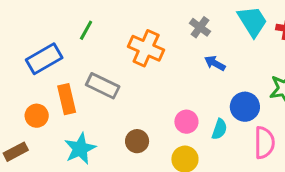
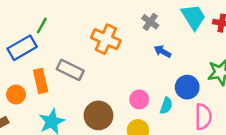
green line: (86, 30) -> (42, 26), moved
brown circle: (137, 141) -> (99, 115), size x1.5

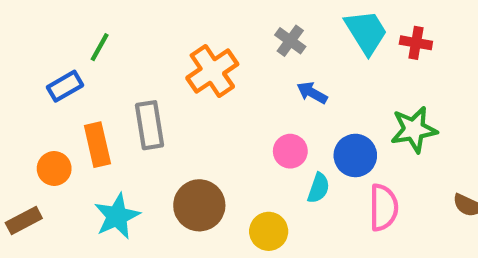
orange cross: (106, 39) -> (212, 71), turned 32
blue rectangle: (22, 48) -> (65, 86), size x0.7
gray rectangle: (70, 70) -> (149, 125), turned 55
pink circle: (139, 99) -> (290, 151), moved

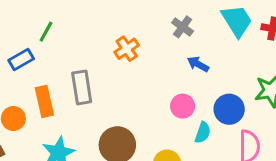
orange cross: (212, 71) -> (127, 49), size x0.7

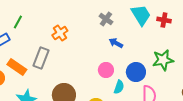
orange cross: (127, 49) -> (60, 33), moved
gray rectangle: (82, 87) -> (41, 58), turned 30
orange rectangle: (44, 101) -> (17, 67), turned -42

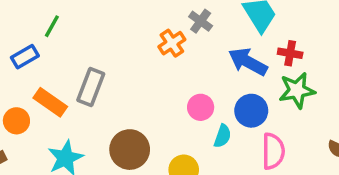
red cross: (164, 20) -> (290, 53), moved
orange cross: (60, 33) -> (172, 43), moved
blue arrow: (116, 43) -> (248, 62), moved, size x1.6

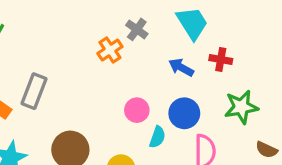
blue arrow: (248, 62) -> (181, 67), size x0.7
green star: (297, 90) -> (241, 107), moved

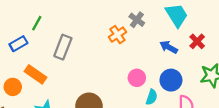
red cross: (221, 59) -> (197, 41), turned 35
gray rectangle: (34, 91) -> (63, 47), moved

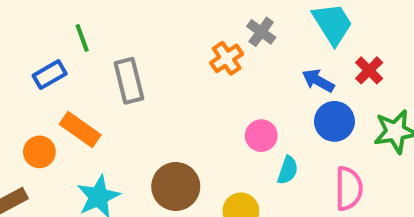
green line: (37, 23) -> (82, 38), turned -49
gray rectangle: (63, 47) -> (129, 81), turned -35
blue circle: (171, 80) -> (334, 121), moved

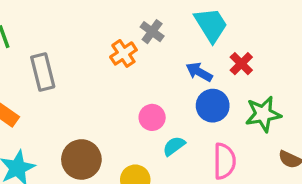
cyan semicircle: (288, 170) -> (174, 146), turned -145

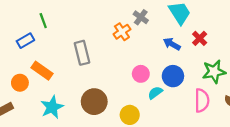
gray rectangle: (43, 72) -> (82, 53), moved
blue circle: (213, 106) -> (173, 76), moved
pink semicircle: (224, 161) -> (202, 100), moved

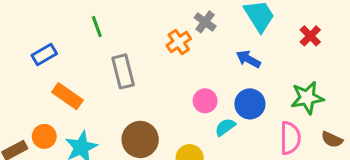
green line: (43, 21) -> (97, 27), moved
red cross: (200, 38) -> (310, 36), moved
orange circle: (20, 83) -> (44, 136), moved

